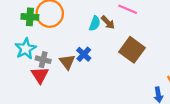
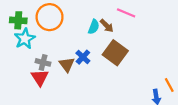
green cross: (30, 17) -> (18, 20), moved
cyan star: (26, 49) -> (25, 39), moved
brown square: (132, 50) -> (115, 53), moved

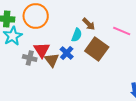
pink line: (126, 13) -> (122, 31), moved
cyan semicircle: (94, 27) -> (77, 35), moved
red triangle: (40, 78) -> (42, 50), moved

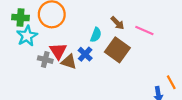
brown arrow: (89, 24) -> (117, 23), moved
brown triangle: (52, 60) -> (69, 62), turned -35

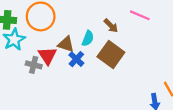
pink line: (144, 30) -> (140, 15), moved
brown triangle: (69, 62) -> (66, 44), moved

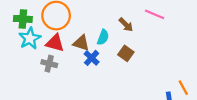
brown square: (111, 55) -> (126, 53), size x0.6
red triangle: (48, 56) -> (55, 43), moved, turned -42

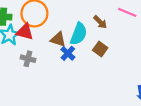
cyan semicircle: (103, 37) -> (79, 34), size x1.5
red triangle: (55, 43) -> (25, 32), moved

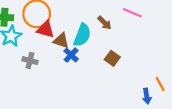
red triangle: (25, 32) -> (46, 29), moved
brown square: (100, 49) -> (112, 58), moved

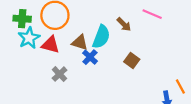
red triangle: (46, 29) -> (50, 45), moved
gray cross: (30, 61) -> (59, 74), moved, turned 32

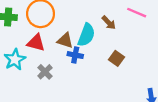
cyan star: (29, 38) -> (15, 60), moved
blue cross: (90, 57) -> (75, 55), turned -32

